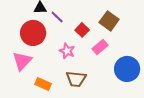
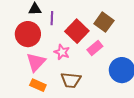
purple line: (57, 17) -> (52, 18), turned 48
red square: (82, 30) -> (77, 31), size x1.6
pink triangle: (22, 61) -> (36, 62), moved

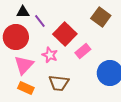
purple line: (52, 18) -> (40, 21), turned -40
brown square: (104, 22) -> (101, 17), moved

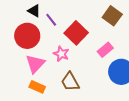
black triangle: (23, 12) -> (34, 11), turned 32
pink rectangle: (83, 51) -> (105, 50), moved
brown trapezoid: (59, 83) -> (70, 82), turned 55

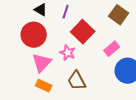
purple line: (51, 20) -> (66, 12), moved, turned 56

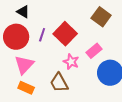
purple line: (66, 12) -> (42, 35), moved
pink star: (68, 53) -> (71, 62), moved

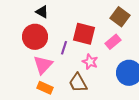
red square: (65, 34) -> (84, 34), turned -30
purple line: (42, 35) -> (64, 48), moved
pink rectangle: (94, 51) -> (113, 42), moved

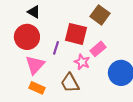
brown square: (120, 17) -> (100, 15), moved
pink rectangle: (113, 42) -> (98, 49), moved

